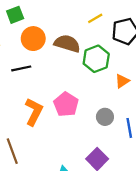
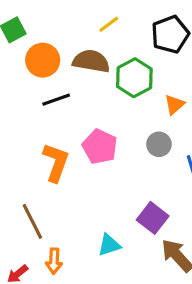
yellow line: (95, 18) -> (109, 24), moved
black line: (21, 68) -> (56, 100), moved
gray circle: (105, 117) -> (159, 144), moved

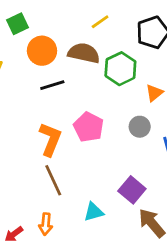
brown line: (32, 221) -> (53, 180), moved

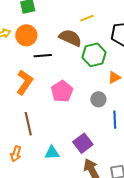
orange circle: (42, 51) -> (26, 35), moved
orange L-shape: (50, 139) -> (25, 82), moved

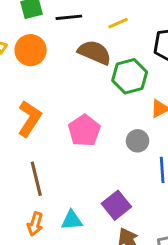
black line: (43, 56) -> (69, 17), moved
orange arrow: (16, 154) -> (35, 224), moved

